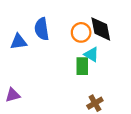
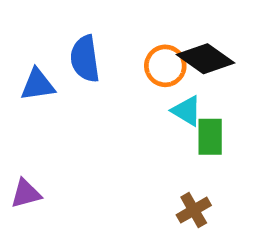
black diamond: (101, 29) -> (205, 59), turned -44
green rectangle: (82, 66) -> (210, 137), moved

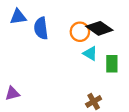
blue triangle: (38, 85) -> (18, 17), moved
green rectangle: (210, 137) -> (112, 64), moved

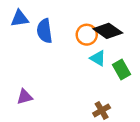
green rectangle: (112, 64) -> (121, 69), turned -30
purple triangle: (12, 93) -> (25, 97), moved

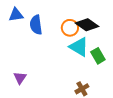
cyan triangle: (98, 58) -> (79, 47), size x1.5
purple triangle: (25, 97) -> (20, 78), turned -40

